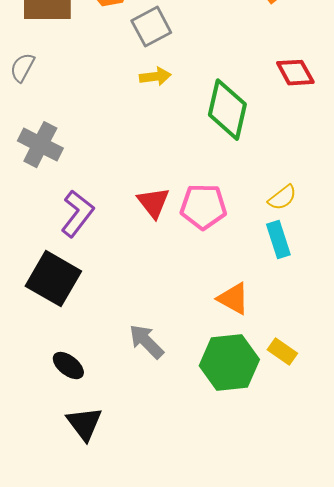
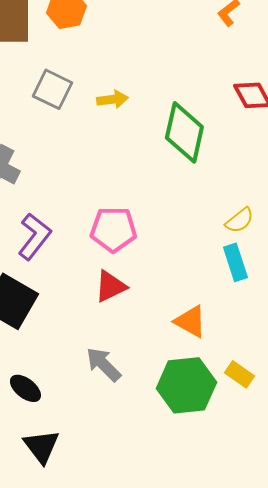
gray square: (151, 27) -> (52, 89), moved, turned -36
red triangle: (153, 203) -> (110, 286), moved, turned 42
pink pentagon: (203, 207) -> (113, 229), moved

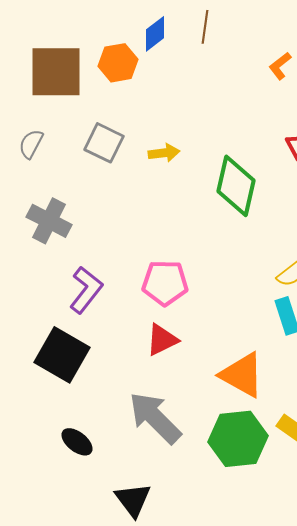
orange triangle: (190, 321) -> (242, 375), size x1.4
gray arrow: (103, 364) -> (155, 418), size x1.5
black triangle: (41, 446) -> (133, 500), moved

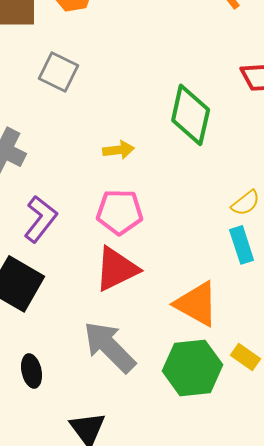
yellow arrow: (164, 153) -> (119, 150), moved
red triangle: (162, 340) -> (117, 269), size x1.4
black ellipse: (77, 442) -> (32, 371), turned 40

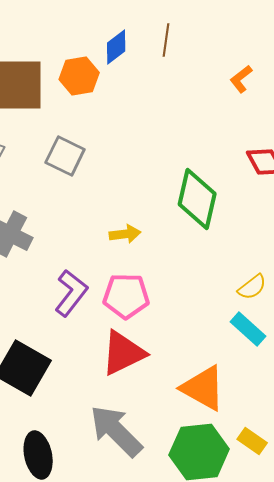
purple L-shape: (41, 219) -> (71, 293), moved
cyan rectangle: (242, 245) -> (248, 329), turned -30
black ellipse: (32, 371) -> (38, 455), size x1.4

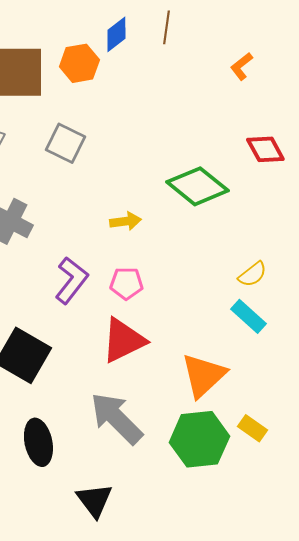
green diamond: (197, 199) -> (197, 186), turned -64
pink pentagon: (126, 296) -> (126, 283), size x0.7
orange triangle: (203, 388) -> (203, 375), turned 48

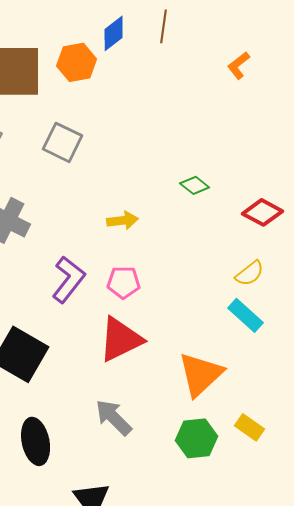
red diamond: (265, 149) -> (263, 212), moved, turned -33
green diamond: (197, 186) -> (195, 185), size x0.5
gray arrow: (116, 418) -> (114, 417), size x0.7
green hexagon: (199, 439) -> (197, 438), size x0.7

